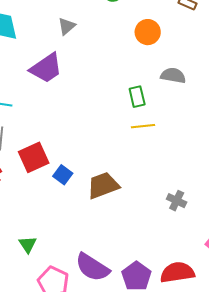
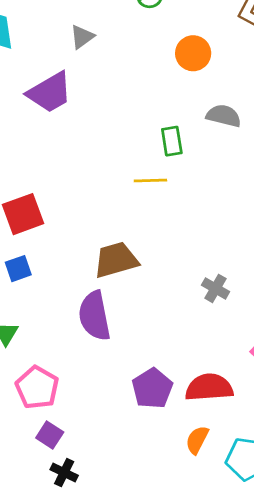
yellow line: (143, 126) -> (150, 181), moved
blue square: (63, 175) -> (18, 269), moved, turned 30
purple semicircle: (92, 267) -> (95, 316), moved, turned 42

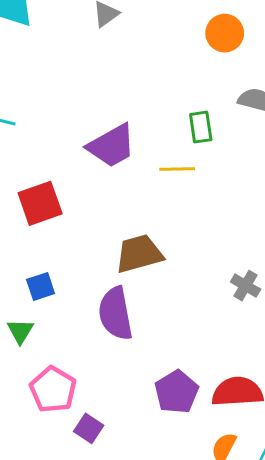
purple trapezoid: (50, 92) -> (111, 146), moved
blue square: (18, 269) -> (41, 287), moved
purple square: (50, 435) -> (89, 428), moved

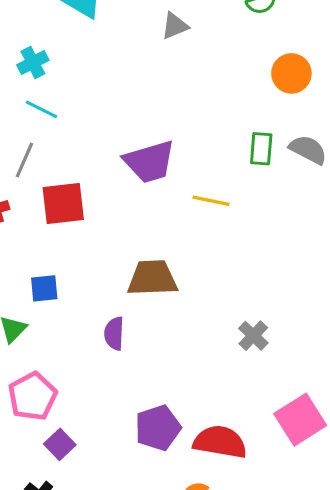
green rectangle: (201, 127) -> (261, 149), moved
purple semicircle: (115, 313) -> (114, 333), size x0.6

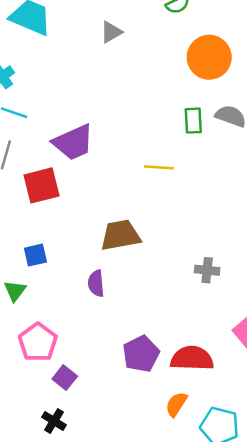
orange circle: (291, 73) -> (209, 57), size x1.4
purple trapezoid: (150, 162) -> (73, 142), moved
gray cross: (253, 336) -> (207, 270), turned -30

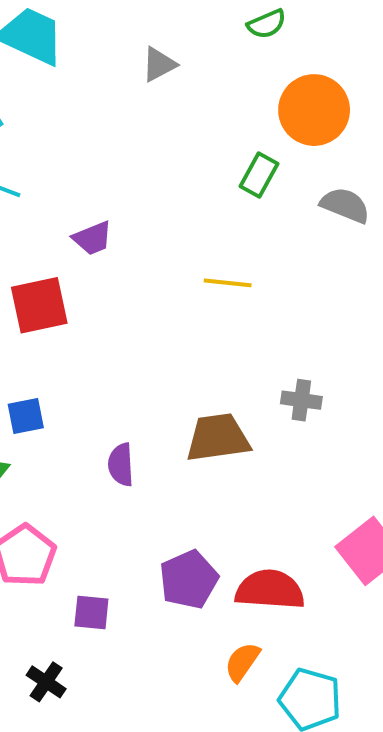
green rectangle: (193, 121) -> (259, 175), moved, turned 30
purple trapezoid: (73, 142) -> (92, 238), size x0.6
brown trapezoid: (120, 235) -> (218, 438), moved
gray cross: (207, 270) -> (301, 400), moved
purple square: (65, 378) -> (91, 612), moved, turned -35

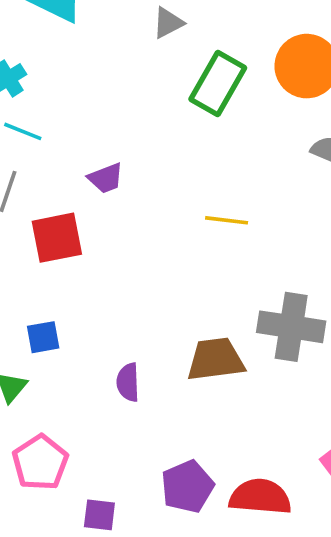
green rectangle: (259, 175) -> (218, 83), moved, size x1.6
gray cross: (301, 400) -> (291, 327), size x1.8

